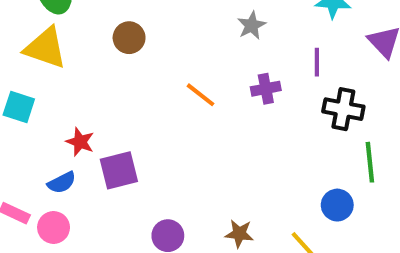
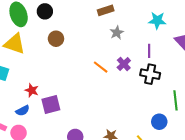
purple cross: (266, 89) -> (124, 64), turned -32
orange line: (200, 95) -> (101, 67), moved
black cross: (343, 109) -> (150, 74), moved

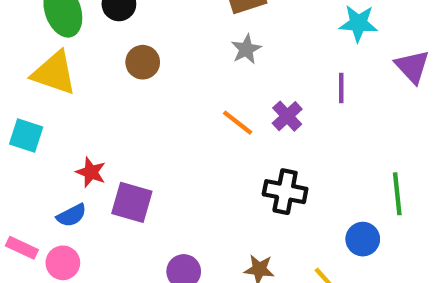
gray star: (117, 33) -> (246, 49), moved
black cross: (150, 74) -> (285, 192), moved
purple square: (51, 105) -> (132, 202), turned 30

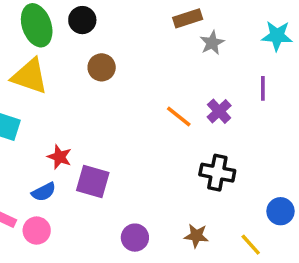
gray star: (246, 49) -> (212, 43), moved

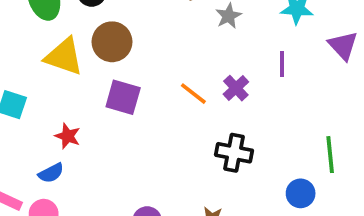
brown circle: (102, 67) -> (112, 42), size x1.4
yellow triangle: (30, 76) -> (64, 57), moved
purple square: (93, 181) -> (123, 97), moved

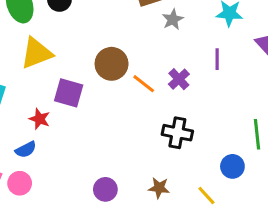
brown circle: (112, 42) -> (112, 64), moved
yellow triangle: (64, 57) -> (36, 53), turned -40
purple square: (123, 97) -> (69, 93), moved

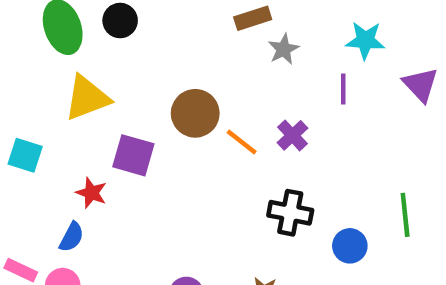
purple line: (217, 59) -> (343, 89), moved
blue semicircle: (26, 150) -> (71, 237), turned -35
blue circle: (232, 166) -> (350, 246), moved

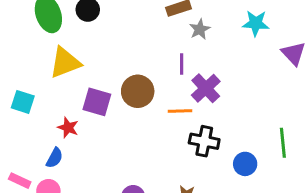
purple line: (343, 89) -> (182, 64), moved
brown circle: (195, 113) -> (138, 91), moved
purple cross: (292, 135) -> (206, 88), size x1.4
orange line: (242, 142) -> (180, 111), moved, turned -40

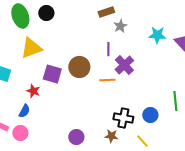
cyan star: (256, 23) -> (157, 35), moved
black cross: (204, 141) -> (123, 118), moved

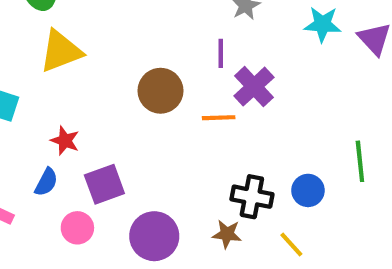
purple square: (52, 74) -> (104, 184), moved, turned -36
pink circle: (20, 133) -> (77, 228), moved
purple circle: (76, 137) -> (154, 236), size x1.5

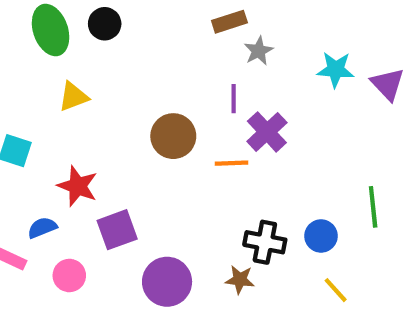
yellow triangle: (61, 51) -> (73, 97), size x0.7
red star: (65, 141) -> (78, 186), size x1.4
blue semicircle: (46, 182) -> (42, 228), moved, turned -140
pink circle: (77, 228) -> (69, 275), moved
yellow line: (291, 244) -> (336, 290), moved

